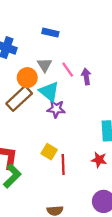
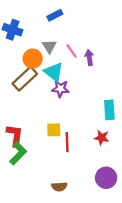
blue rectangle: (50, 33) -> (55, 15), turned -40
yellow square: (49, 152) -> (54, 130), turned -32

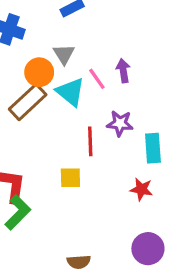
pink line: (72, 51) -> (97, 79), moved
purple star: (60, 89) -> (120, 123), moved
red line: (67, 142) -> (90, 141), moved

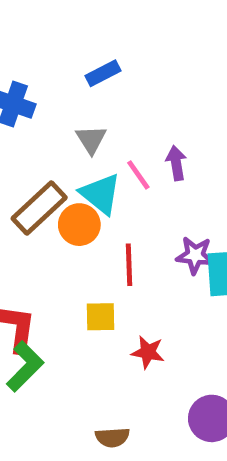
orange circle: (39, 72) -> (79, 225), moved
purple star: (120, 123) -> (195, 255), moved
red star: (141, 189) -> (148, 352), moved

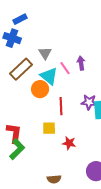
blue rectangle: (103, 73) -> (20, 19), moved
brown rectangle: (39, 208) -> (21, 69), moved

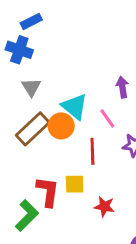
gray triangle: (45, 53) -> (31, 87), moved
pink line: (65, 68) -> (107, 118), moved
brown rectangle: (21, 69) -> (33, 129), moved
red L-shape: (14, 133) -> (48, 192), moved

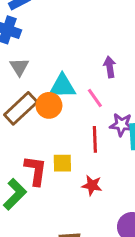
cyan triangle: (75, 107) -> (62, 86), turned -40
red line: (92, 151) -> (95, 139), moved

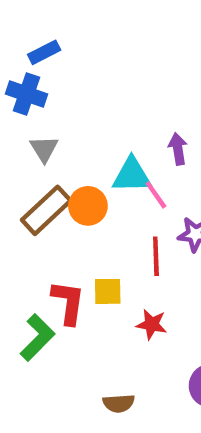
cyan triangle: (62, 86) -> (132, 175), moved

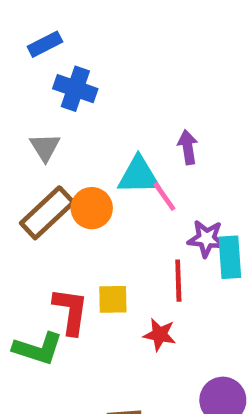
blue cross: (27, 94) -> (75, 89), moved
red line: (156, 256) -> (178, 281), moved
green L-shape: (37, 337) -> (38, 349), turned 63

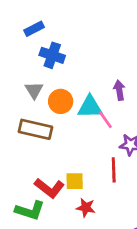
orange circle: (92, 208) -> (61, 101), moved
brown rectangle: (47, 213) -> (35, 129), turned 56
red L-shape: (71, 311) -> (49, 188), turned 120
red star: (160, 335) -> (86, 208), moved

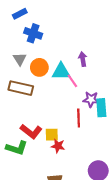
yellow square: (75, 181) -> (52, 135), moved

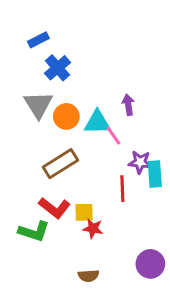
blue cross: (33, 33) -> (58, 68), turned 30
gray triangle: (20, 59) -> (38, 105), size x1.5
brown rectangle: (21, 88) -> (60, 164), moved, turned -45

